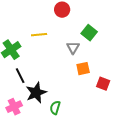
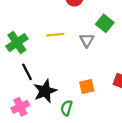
yellow line: (39, 35) -> (55, 35), moved
orange square: (83, 69) -> (87, 86), moved

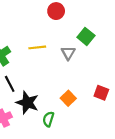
orange square: (87, 86) -> (68, 98), turned -32
black star: (45, 91) -> (27, 103), turned -30

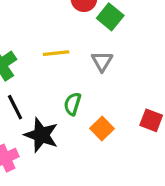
green square: (86, 36) -> (110, 17), moved
green semicircle: (48, 119) -> (72, 104), moved

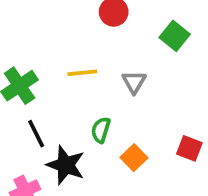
green square: (110, 17) -> (175, 36), moved

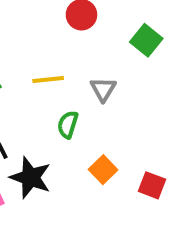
green semicircle: (101, 130) -> (68, 125), moved
red square: (189, 148) -> (152, 185), moved

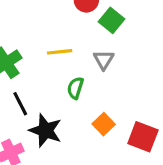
green square: (146, 40) -> (112, 20), moved
red square: (152, 185) -> (143, 137), size x1.4

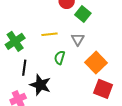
black line: (20, 104) -> (24, 68), turned 35
orange square: (104, 124) -> (96, 63), moved, size x1.5

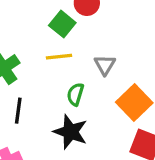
green square: (83, 14) -> (62, 24), moved
black star: (40, 85) -> (70, 132), moved

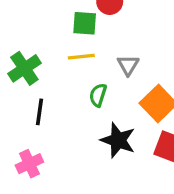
green square: (62, 24) -> (85, 23), turned -35
black star: (70, 132) -> (118, 140), moved

